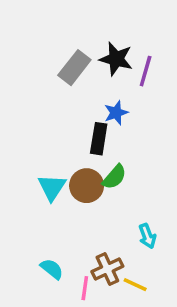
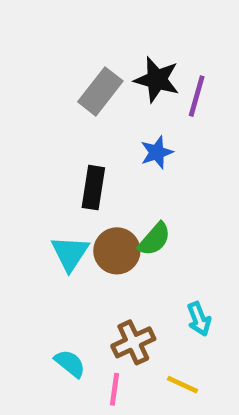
black rectangle: (99, 139) -> (93, 188), moved
brown cross: (107, 269) -> (133, 342), moved

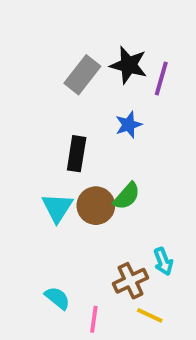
brown cross: (133, 342) -> (131, 281), moved

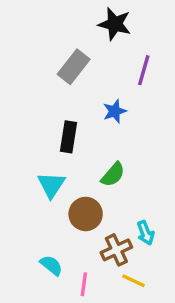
black star: (129, 65) -> (115, 24), moved
brown circle: (96, 206) -> (86, 214), moved

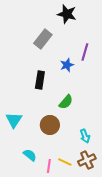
purple line: (144, 70) -> (85, 52), moved
cyan triangle: (51, 185) -> (14, 120), moved
brown cross: (116, 250) -> (87, 160), moved
yellow line: (134, 281) -> (65, 162), moved

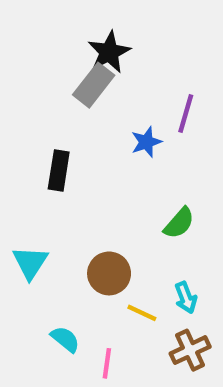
black star: (67, 14) -> (109, 52), moved, turned 30
black rectangle: (40, 80) -> (59, 170), moved
green semicircle: (66, 102) -> (179, 223), moved
yellow line: (65, 162) -> (142, 313), moved

